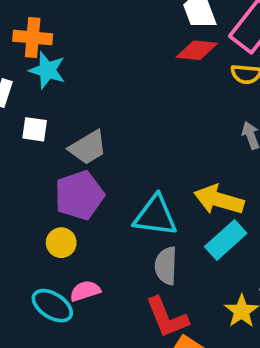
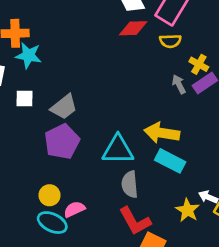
cyan rectangle: (226, 240) -> (170, 161), turned 76
yellow circle: (61, 243) -> (50, 195), moved

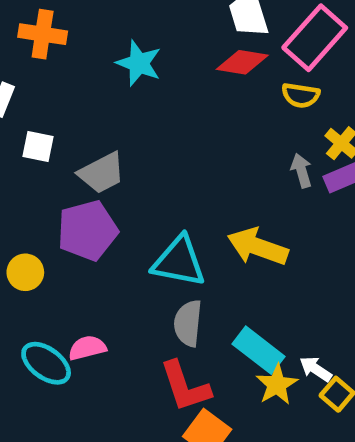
cyan star: (28, 55) -> (139, 63), moved
cyan rectangle: (170, 161) -> (259, 350), moved
yellow circle: (50, 195) -> (25, 272), moved

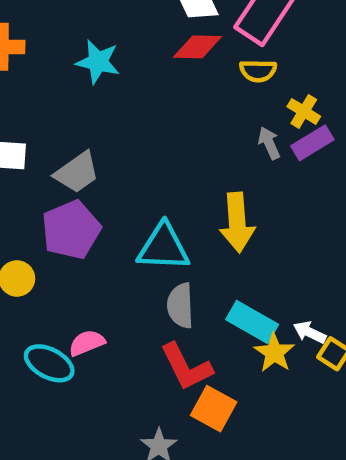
yellow arrow: (258, 247) -> (237, 222), turned -106

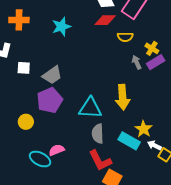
cyan star: (98, 62) -> (61, 27), turned -30
yellow semicircle: (258, 71) -> (125, 37), moved
yellow star: (274, 353) -> (143, 129), moved

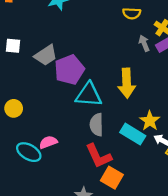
purple pentagon: (50, 100) -> (69, 70), moved

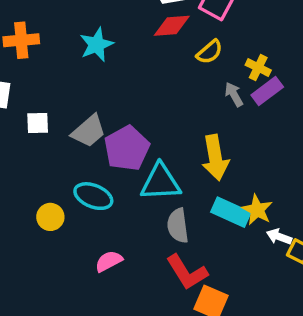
yellow semicircle: (132, 13) -> (210, 52), turned -36
cyan rectangle: (133, 134) -> (231, 212), moved
cyan ellipse: (29, 152) -> (93, 196), moved

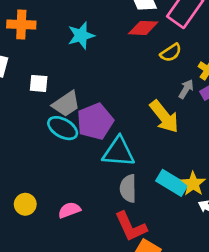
gray arrow: (234, 94) -> (186, 89), turned 54
white square: (38, 123) -> (39, 83), moved
yellow arrow: (215, 158) -> (164, 117), moved, turned -36
cyan ellipse: (93, 196) -> (63, 128), moved
yellow circle: (50, 217) -> (25, 204), moved

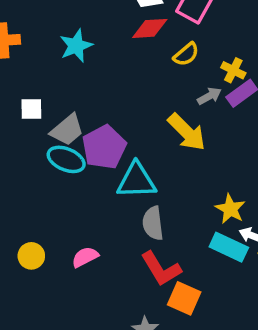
gray arrow: (186, 89) -> (209, 96), turned 36
cyan rectangle: (172, 183) -> (229, 247), moved

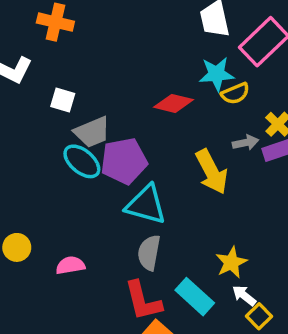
red diamond: (150, 28) -> (173, 103), moved
cyan star: (76, 46) -> (217, 74), moved
cyan rectangle: (229, 247) -> (195, 297), moved

